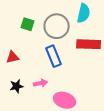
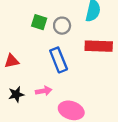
green square: (28, 24) -> (39, 22), moved
gray circle: (57, 26) -> (62, 26), size x0.6

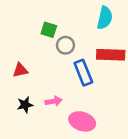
gray circle: (62, 26) -> (65, 45), moved
blue rectangle: (59, 60) -> (83, 73), moved

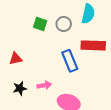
gray circle: (65, 45) -> (64, 24), moved

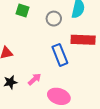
green square: (40, 24) -> (22, 10), moved
pink arrow: (44, 85) -> (35, 79), turned -32

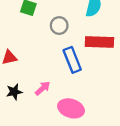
gray circle: (54, 19) -> (59, 26), moved

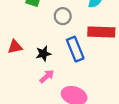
black star: (14, 92) -> (43, 54), moved

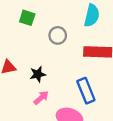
blue rectangle: (75, 49) -> (86, 91), moved

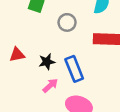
blue rectangle: (86, 91) -> (74, 69), moved

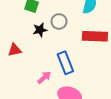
black star: (47, 62) -> (40, 30), moved

